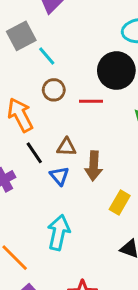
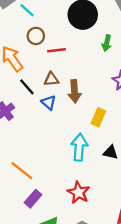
red line: (91, 101) -> (57, 50), moved
cyan arrow: (59, 233) -> (79, 147), moved

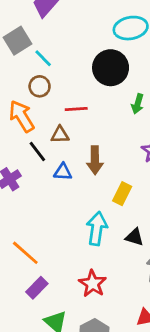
brown circle: (36, 36) -> (40, 86), moved
brown triangle: (51, 79) -> (60, 135), moved
blue triangle: (49, 102) -> (63, 172), turned -42

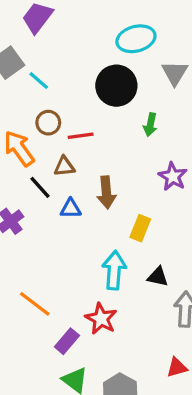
brown circle: (40, 86) -> (48, 123), moved
red star: (93, 284) -> (101, 319), moved
purple rectangle: (37, 288) -> (67, 341), moved

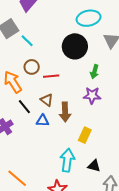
brown triangle: (64, 166) -> (47, 100), moved, turned 40
purple star: (173, 176) -> (92, 96), moved, turned -30

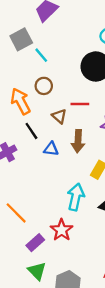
red line: (51, 76) -> (80, 104), moved
brown triangle: (47, 100) -> (59, 116), moved

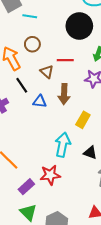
cyan line: (41, 55) -> (30, 16), turned -40
red star: (62, 230) -> (50, 175), turned 30

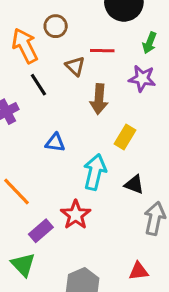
blue triangle: (40, 101) -> (55, 143), moved
red star: (50, 175) -> (76, 215), turned -30
green triangle: (28, 212) -> (23, 265), moved

